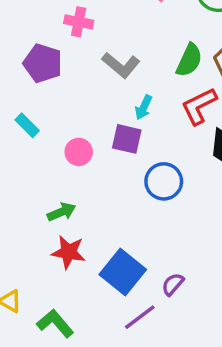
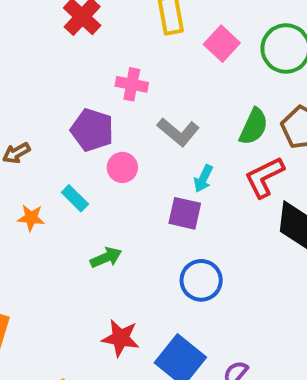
pink circle: (79, 152) -> (122, 167), moved
blue circle: (164, 181) -> (201, 280), moved
green arrow: (62, 212) -> (106, 258), moved

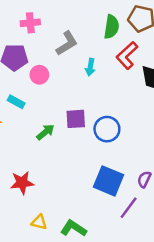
gray L-shape: (178, 132) -> (67, 43), turned -55
purple square: (185, 213) -> (76, 119), moved
red star: (121, 338) -> (22, 183), moved

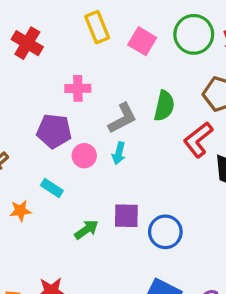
green semicircle: (111, 27) -> (164, 106), moved
cyan arrow: (90, 67) -> (119, 153), moved

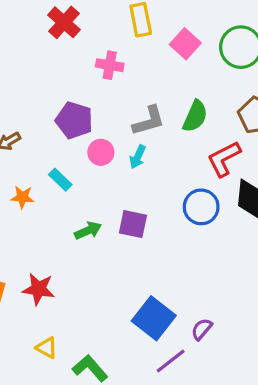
pink cross: (78, 88) -> (110, 65), moved
blue circle: (165, 232) -> (201, 207), moved

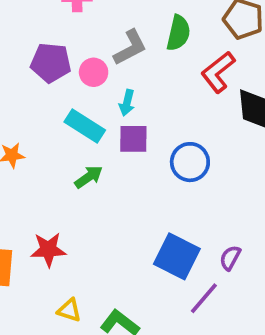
pink circle: (101, 152) -> (94, 72), moved
cyan arrow: (138, 157) -> (127, 103), moved
cyan rectangle: (60, 180) -> (85, 126), moved, size x1.5
blue circle: (201, 207) -> (190, 162), moved
purple square: (133, 224) -> (133, 139), moved

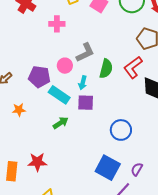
green semicircle: (178, 33) -> (106, 69), moved
purple pentagon: (51, 63) -> (39, 77), moved
blue circle: (190, 162) -> (121, 130), moved

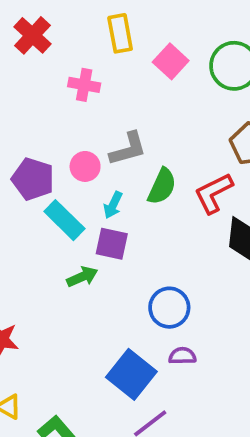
green arrow: (61, 123) -> (82, 277), moved
purple semicircle: (137, 169) -> (182, 356), moved, turned 48

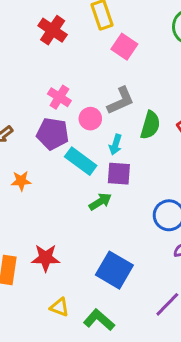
red cross: (32, 35) -> (53, 30), moved
pink square: (171, 61) -> (124, 47), moved
pink cross: (84, 85) -> (59, 97), moved, turned 30
blue square: (131, 374) -> (114, 270), moved

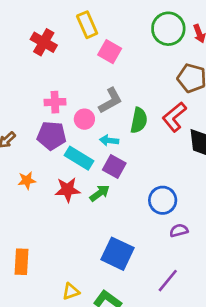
pink cross: (59, 97) -> (55, 102), turned -30
cyan arrow: (115, 145) -> (109, 141), turned 84
purple square: (119, 174) -> (114, 167), turned 30
red star: (46, 258) -> (67, 190), moved
yellow triangle: (59, 307) -> (71, 291), turned -36

